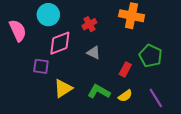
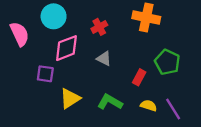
yellow semicircle: (125, 96) -> (149, 106), moved, turned -128

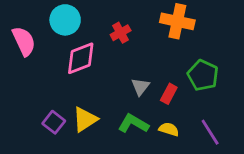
gray triangle: (104, 59) -> (140, 87), moved, turned 42
purple square: (45, 74) -> (54, 122), moved, turned 30
yellow semicircle: (149, 106) -> (169, 129), moved

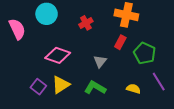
pink diamond: (81, 58) -> (58, 55), moved, turned 40
red rectangle: (169, 94) -> (120, 42), moved
yellow semicircle: (169, 129) -> (133, 89), moved
purple line: (210, 132) -> (159, 82), moved

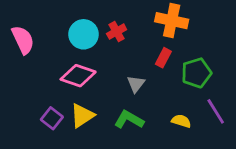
cyan circle: (47, 14) -> (84, 34), moved
green pentagon: (145, 53) -> (196, 73), turned 30

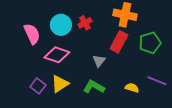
pink semicircle: (23, 40) -> (32, 34), moved
red rectangle: (163, 58) -> (119, 42), size x1.5
green pentagon: (196, 73) -> (150, 43), moved
purple line: (216, 111) -> (157, 81), turned -36

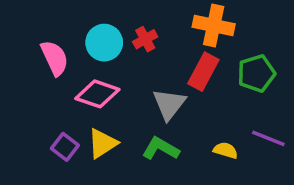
gray triangle: (99, 61) -> (169, 104), size x1.5

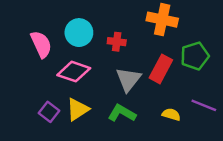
red cross: (145, 39) -> (117, 42), moved, turned 36
red rectangle: (203, 72) -> (161, 69), moved

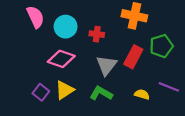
pink semicircle: (41, 44) -> (35, 17), moved

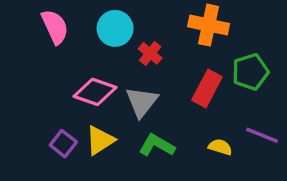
cyan circle: (66, 27) -> (115, 28), moved
red cross: (97, 34) -> (150, 53), turned 32
gray triangle: (106, 65) -> (142, 102), moved

